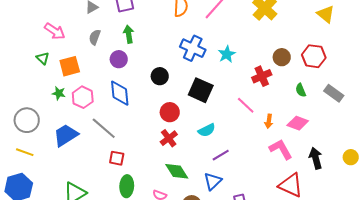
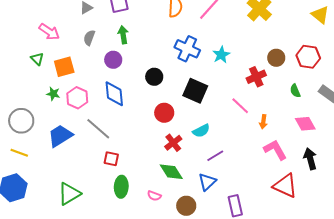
pink diamond: (298, 123) -> (305, 124), moved, turned 40
red cross: (169, 138) -> (173, 143), moved

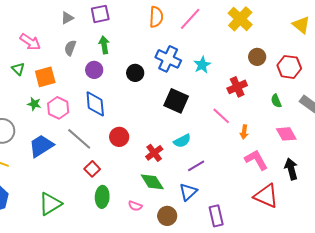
brown circle: (276, 58) -> (257, 57), moved
black circle: (154, 77) -> (135, 73), moved
red circle: (164, 113) -> (119, 137), moved
red square: (111, 159) -> (92, 169), turned 35

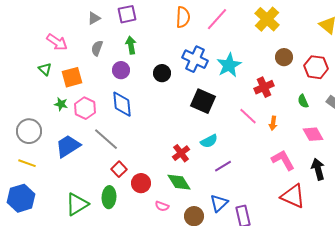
cyan star: (202, 65) -> (229, 65), size x1.4
orange arrow: (244, 132) -> (273, 123), moved
red circle: (119, 137) -> (141, 183), moved
blue triangle: (188, 192) -> (219, 203), moved
green ellipse: (102, 197) -> (109, 197), moved

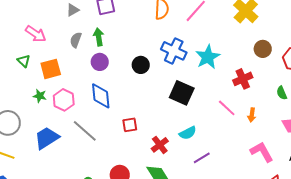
green arrow: (131, 45) -> (99, 37), moved
red square: (119, 169) -> (130, 125), moved, turned 35

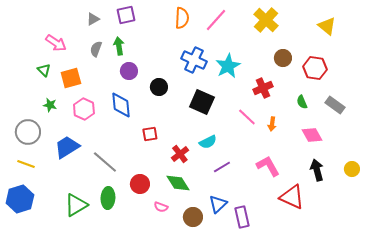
purple circle: (100, 62) -> (129, 71), moved
black circle: (141, 65) -> (159, 87), moved
green star: (40, 96) -> (50, 105), moved
gray line: (85, 131) -> (105, 162), moved
pink L-shape: (262, 152) -> (268, 166), moved

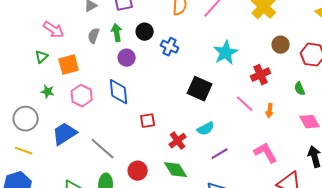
blue cross: (194, 60) -> (170, 47), moved, size x0.7
green triangle: (44, 70) -> (42, 57), turned 32
black circle: (159, 87) -> (145, 32), moved

